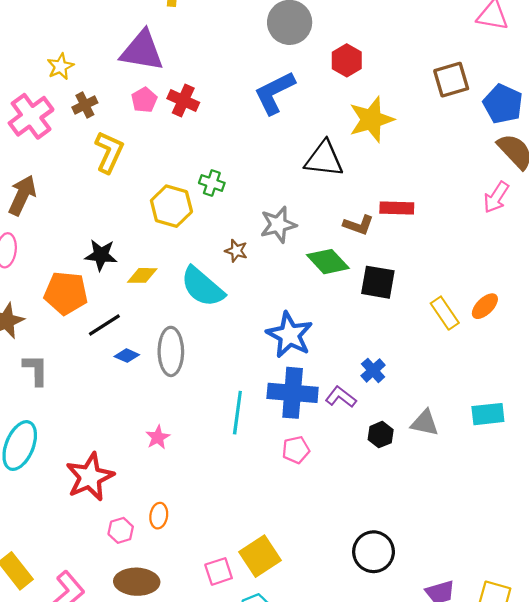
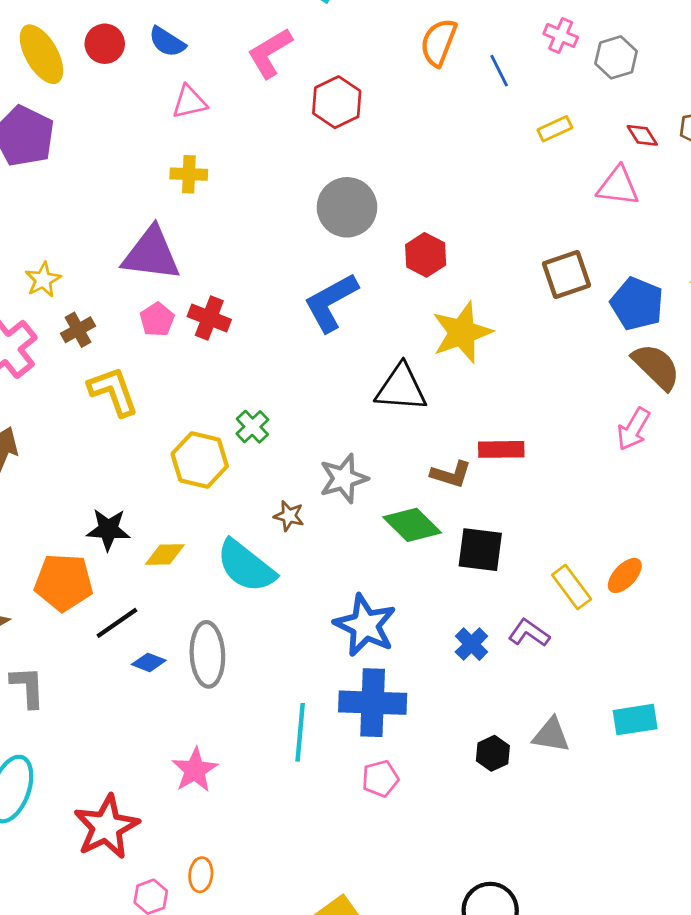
yellow L-shape: (109, 152) -> (113, 391), turned -42
green cross: (212, 183) -> (252, 427), turned 30
blue cross: (373, 370) -> (471, 644), moved
purple L-shape: (341, 397) -> (529, 633), moved
pink star: (158, 437) -> (195, 770), size x1.4

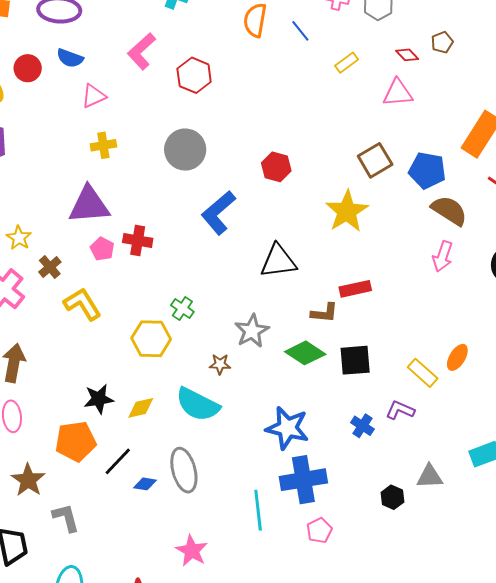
gray circle: (347, 207) -> (185, 150), moved
yellow star: (462, 332) -> (347, 211), moved

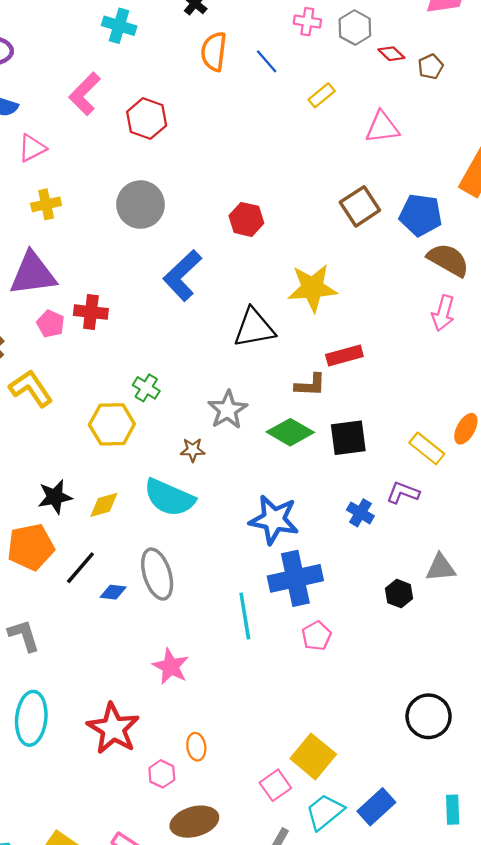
red diamond: (407, 55) -> (391, 54), moved
yellow star: (347, 211) -> (312, 288), moved, turned 30

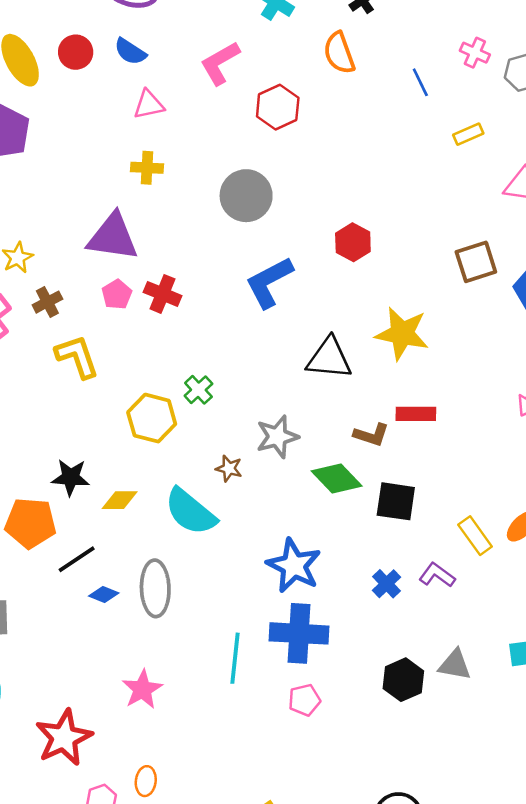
orange semicircle: (214, 52) -> (339, 53), moved, turned -42
black hexagon: (399, 594) -> (403, 680), size x1.4

